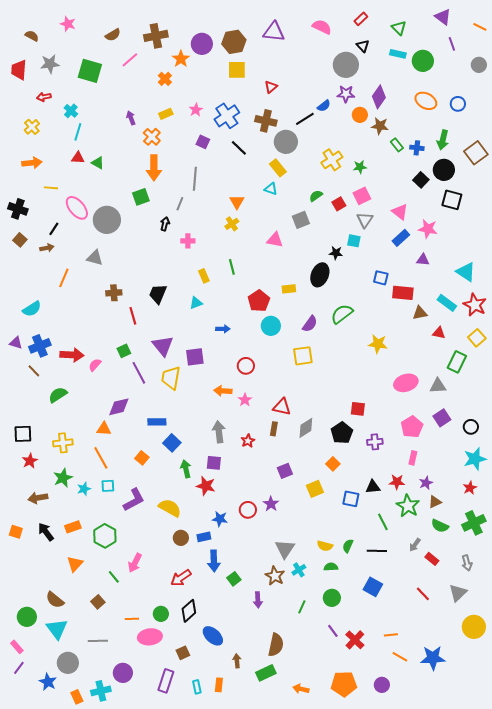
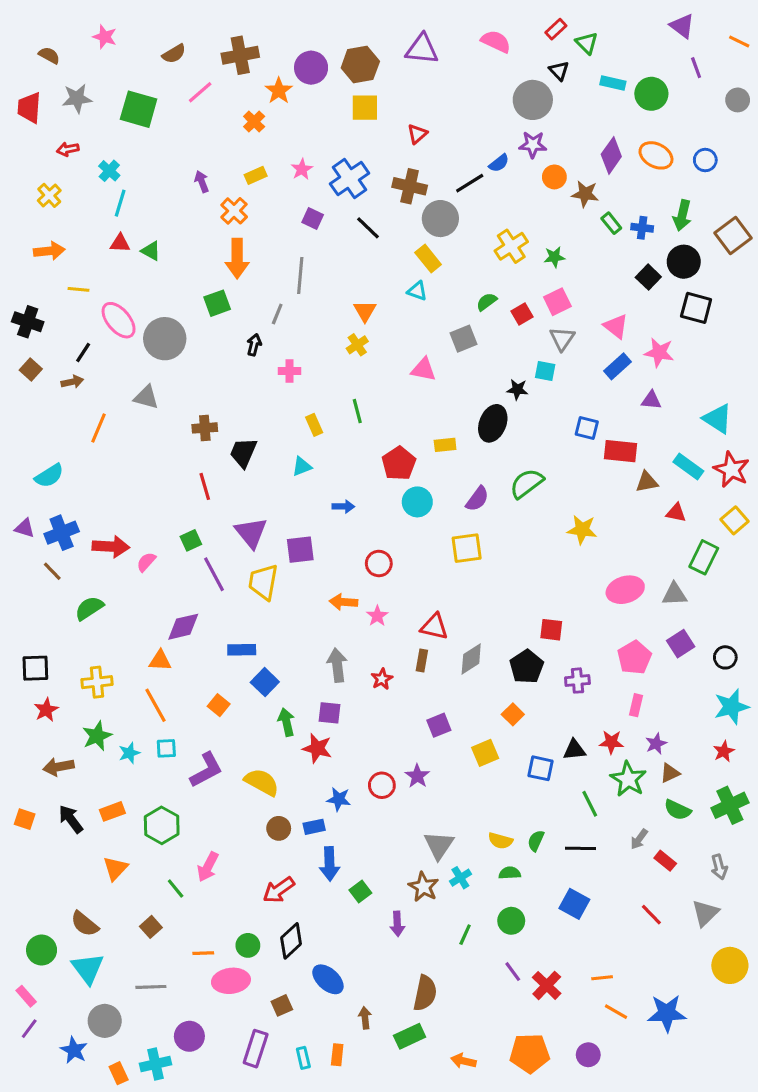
green triangle: (399, 28) -> (587, 43), moved
purple diamond: (379, 97) -> (611, 155), moved
brown cross: (114, 293) -> (205, 428), moved

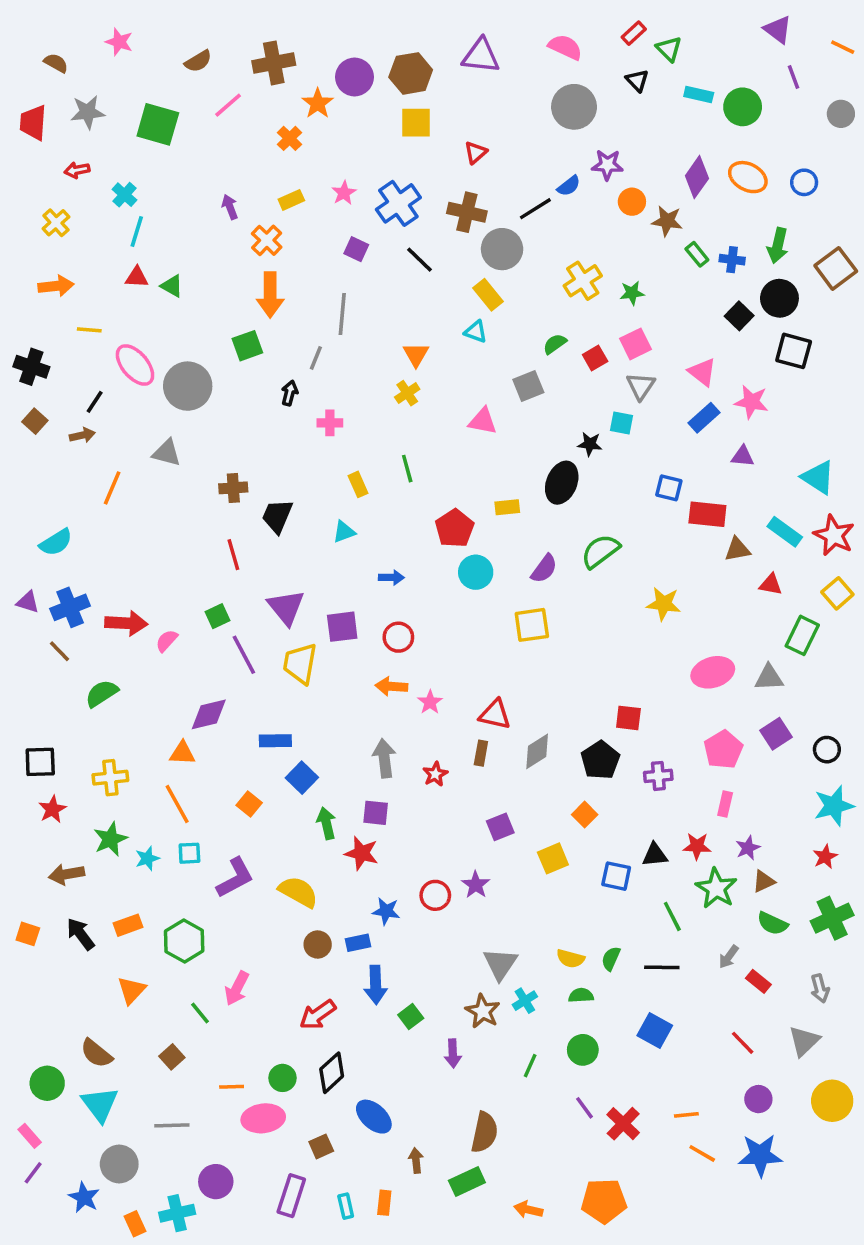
gray circle: (533, 100) -> (574, 107), moved
red circle: (379, 563) -> (398, 637), moved
purple circle: (588, 1055) -> (758, 1099), moved

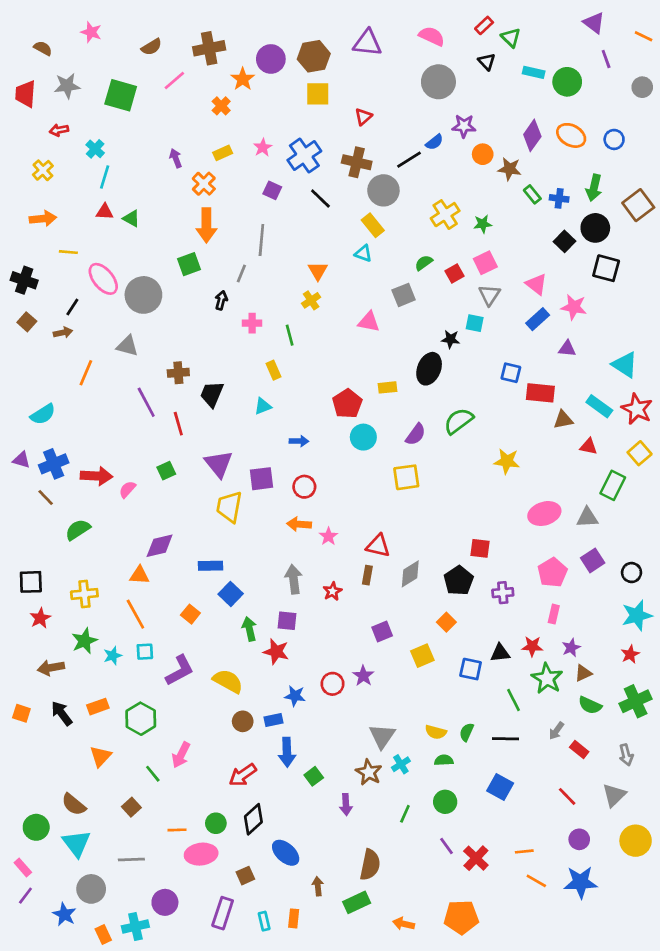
green line: (407, 469) -> (290, 335), moved
purple line: (244, 655) -> (146, 402), moved

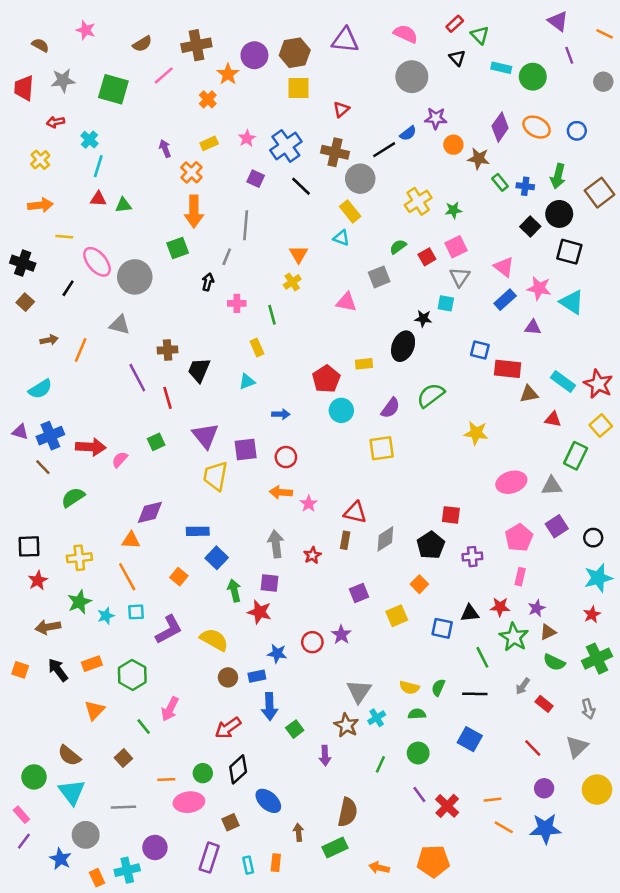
green triangle: (131, 219) -> (123, 205), turned -36
brown arrow: (63, 333) -> (49, 340), moved
cyan triangle: (625, 365) -> (572, 302), moved

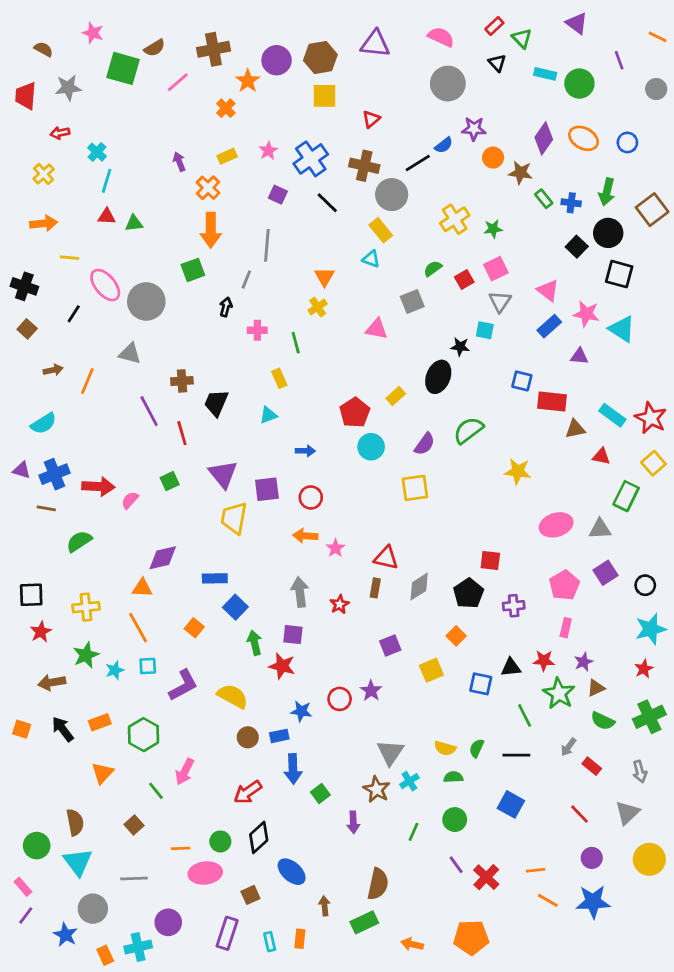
purple triangle: (558, 21) -> (577, 23), moved
green square: (113, 89) -> (123, 68), moved
yellow rectangle: (364, 364) -> (396, 396), turned -36
brown line: (43, 467) -> (46, 508), turned -36
brown semicircle: (69, 756) -> (75, 822), turned -140

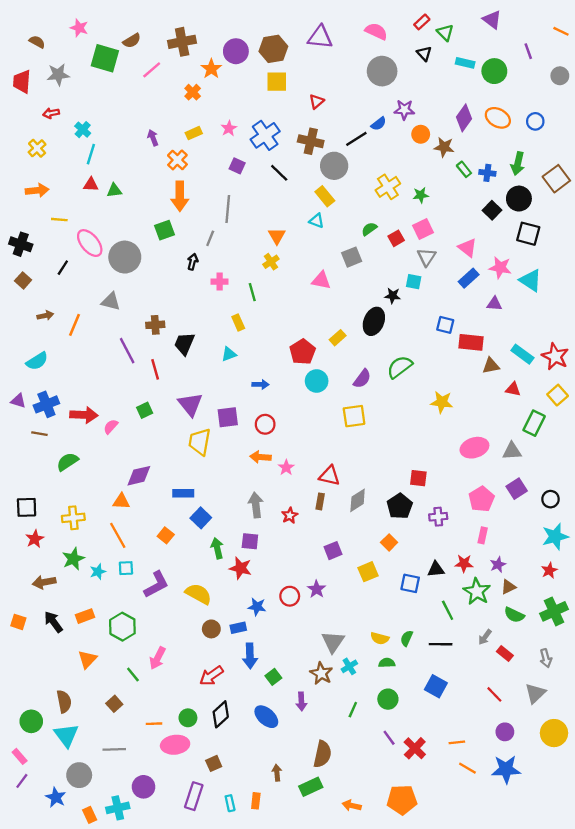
blue ellipse: (292, 872) -> (266, 717), moved

